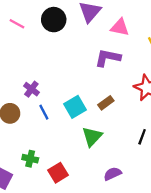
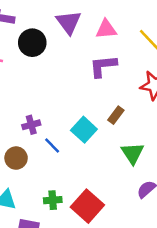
purple cross: (31, 89) -> (31, 125), turned -35
green triangle: (92, 137) -> (133, 153), moved
red square: (58, 173) -> (87, 206), size x1.4

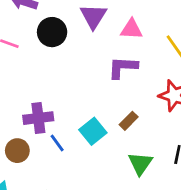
purple cross: (31, 125) -> (38, 118), size x1.5

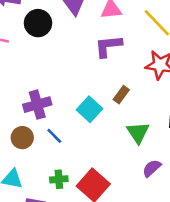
blue line: (57, 143) -> (54, 136), moved

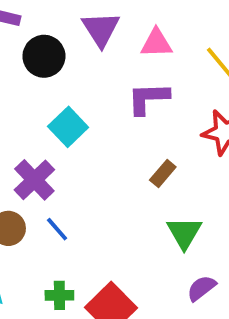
purple cross: (37, 105) -> (34, 180), turned -32
cyan square: (90, 109) -> (68, 127), moved

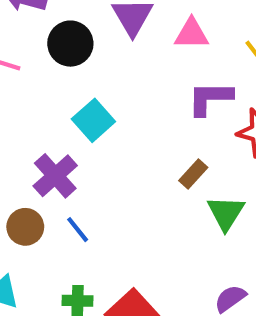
purple L-shape: (148, 98) -> (210, 98), moved
green triangle: (184, 233) -> (226, 213), moved

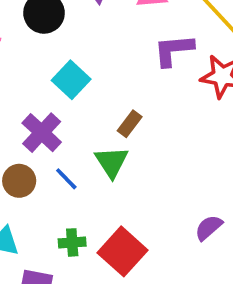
brown rectangle: (193, 174) -> (130, 124), moved
green triangle: (226, 213) -> (112, 162), moved

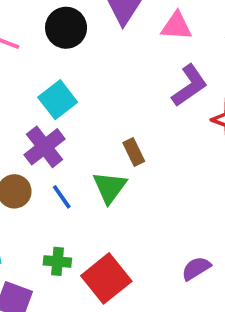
purple L-shape: (174, 50) -> (189, 86), turned 141
cyan square: (71, 80) -> (58, 100), moved
brown rectangle: (130, 124) -> (134, 152), turned -72

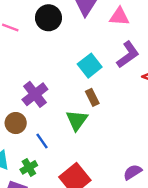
cyan square: (58, 100) -> (90, 66), moved
blue line: (62, 197) -> (42, 141), moved
green cross: (57, 261) -> (29, 167), moved, turned -35

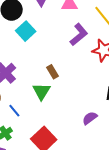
cyan square: (90, 66) -> (26, 31), moved
purple semicircle: (133, 172) -> (90, 118), moved

